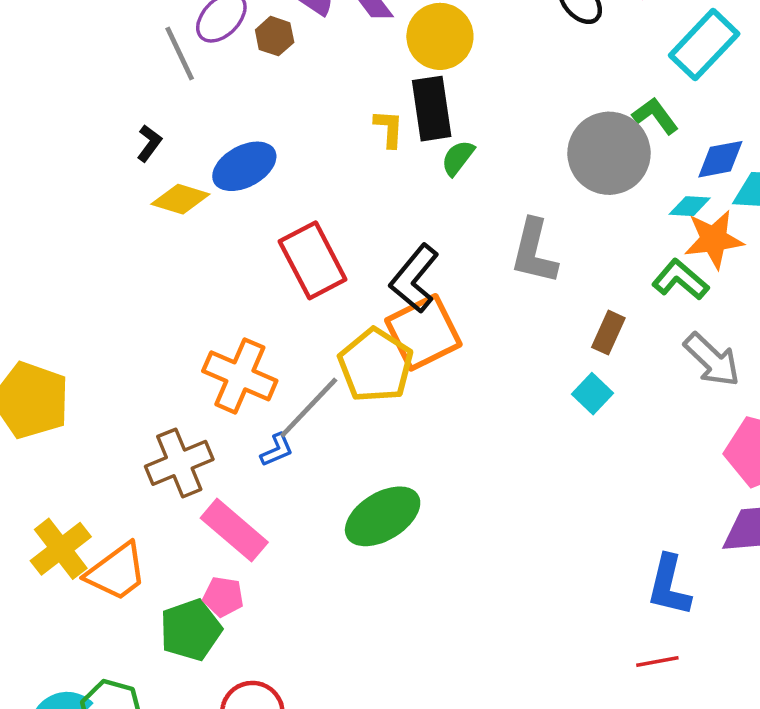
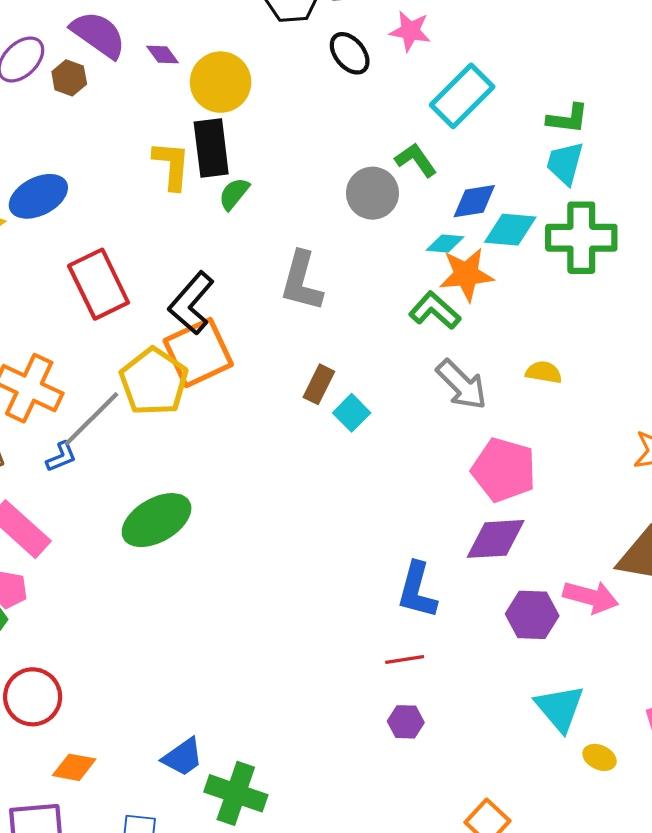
yellow L-shape: (389, 129) -> (172, 165), size x1.4
gray circle: (609, 153) -> (372, 193), size x0.7
brown rectangle: (608, 333) -> (319, 384), moved

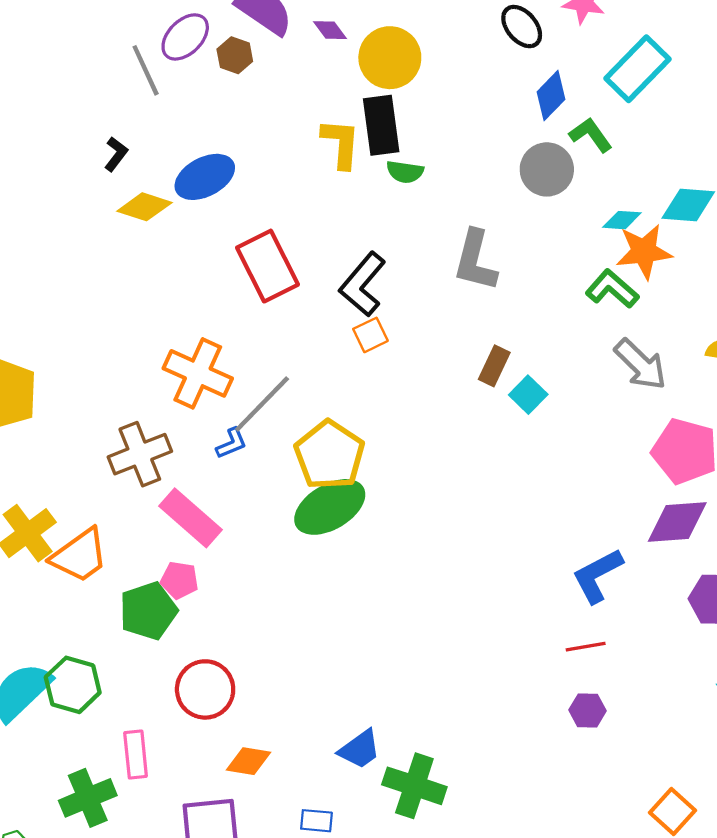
green semicircle: (234, 194) -> (405, 172), turned -120
blue diamond: (474, 201) -> (551, 96), moved, turned -36
orange square: (198, 353) -> (370, 335), size x0.5
yellow pentagon: (154, 382) -> (329, 455), moved
blue L-shape: (417, 590) -> (597, 576), turned 48

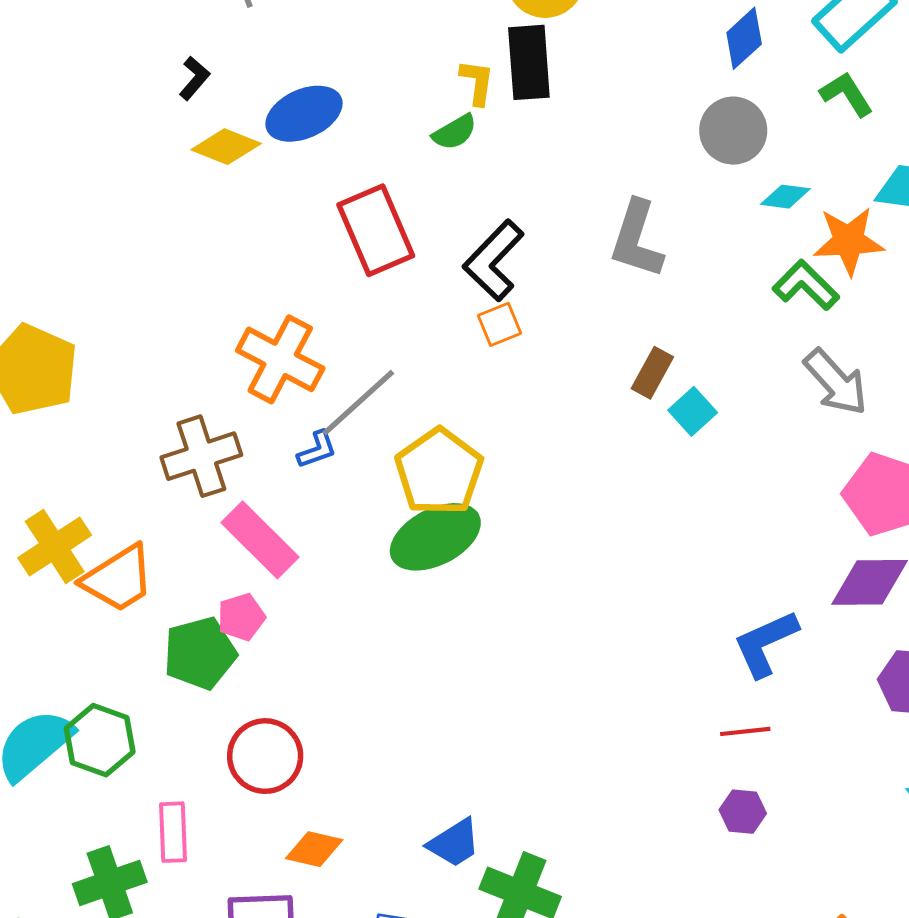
green L-shape: (591, 135) -> (847, 94), moved
yellow L-shape: (341, 143) -> (477, 82), size x0.7
green semicircle: (405, 172) -> (455, 132), moved, turned -42
cyan diamond: (622, 220) -> (785, 197), moved
pink pentagon: (179, 580) -> (241, 617), turned -30

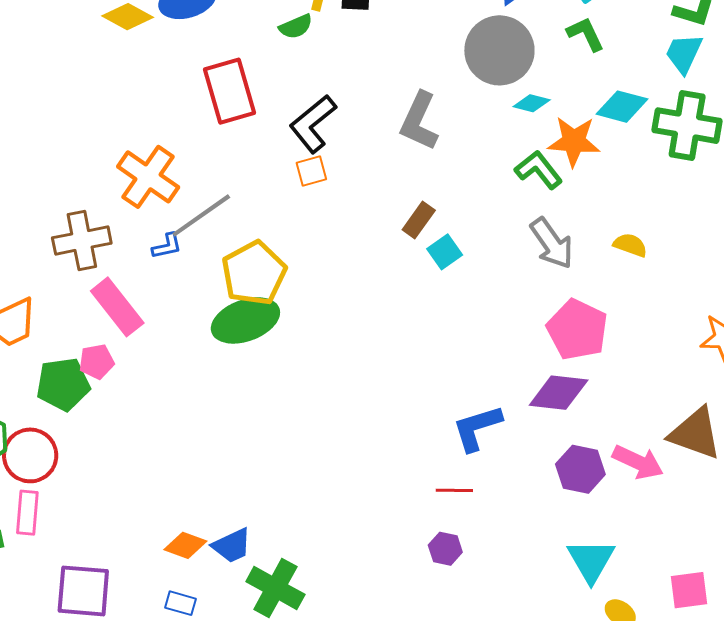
gray circle: (733, 131) -> (499, 50), size x1.4
red circle: (265, 756) -> (30, 455), moved
orange diamond: (314, 849) -> (185, 545), moved

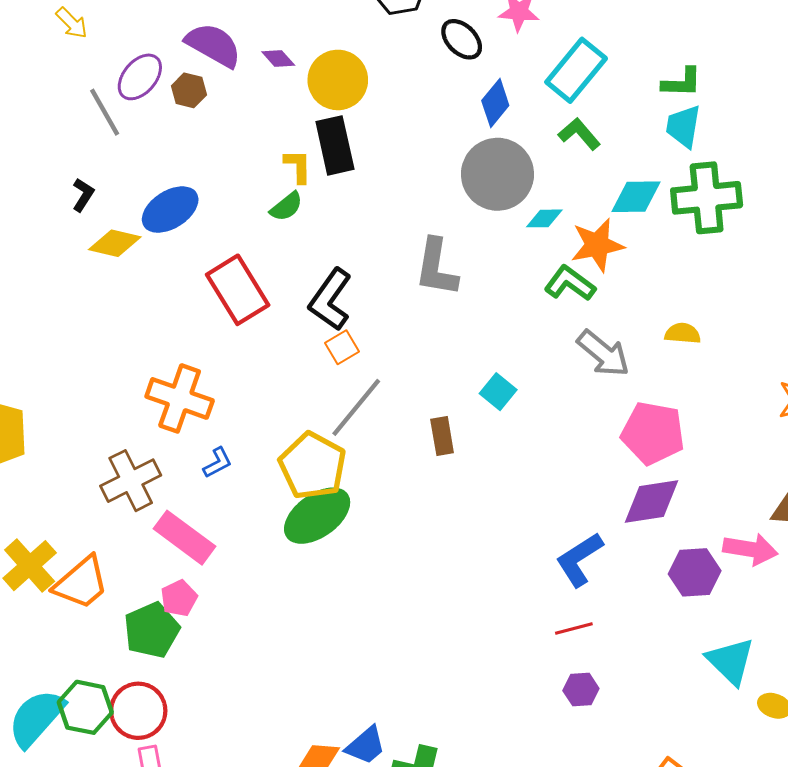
gray line: (201, 215) -> (356, 407), moved
brown rectangle: (419, 220) -> (442, 436), moved, turned -30

